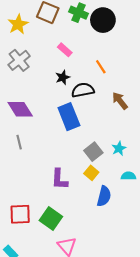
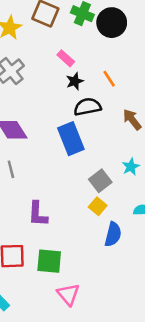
black star: (63, 77) -> (75, 81), moved
cyan star: (119, 148) -> (131, 167), moved
purple L-shape: (59, 179) -> (38, 214), moved
green square: (51, 218) -> (49, 261), turned -30

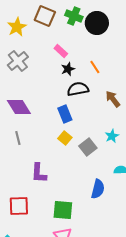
blue rectangle: (71, 139) -> (65, 114), size x0.7
yellow square: (98, 206) -> (65, 138), moved
green square: (49, 261) -> (63, 210), moved

